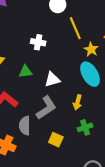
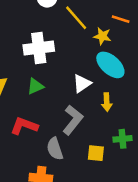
white cross: (38, 42) -> (39, 48), size x1.6
white triangle: (52, 79) -> (82, 83), moved
green cross: (85, 127) -> (123, 139), moved, turned 32

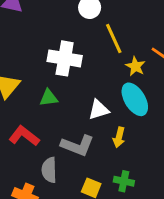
gray L-shape: (73, 120) -> (77, 145), turned 56

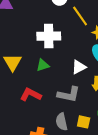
gray semicircle: (49, 170) -> (62, 122), moved

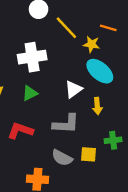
gray semicircle: (62, 122) -> (62, 158), turned -42

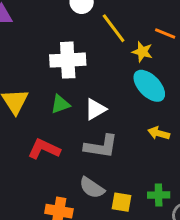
white triangle: (73, 89) -> (95, 109), moved
yellow arrow: (97, 106) -> (159, 133), moved, turned 105
green cross: (113, 140) -> (159, 195), moved
yellow square: (88, 154) -> (122, 202), moved

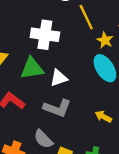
green triangle: (60, 104) -> (32, 68), size x1.5
yellow arrow: (159, 133) -> (103, 117), moved

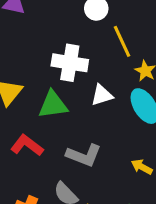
white triangle: (59, 78) -> (102, 95), moved

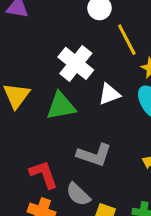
white cross: (70, 63) -> (76, 63), turned 32
red L-shape: (27, 145) -> (44, 174), moved, turned 36

